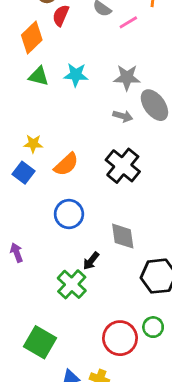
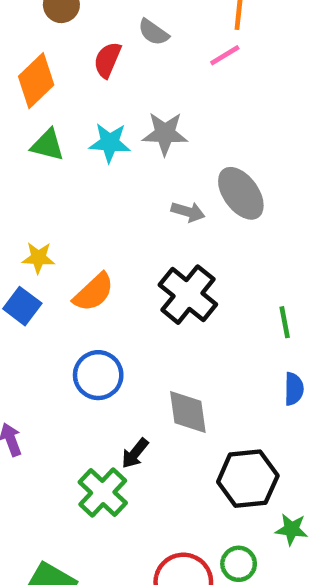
red semicircle: (61, 15) -> (107, 60), moved
pink line: (128, 22) -> (225, 55), moved
gray star: (127, 78) -> (165, 133), moved

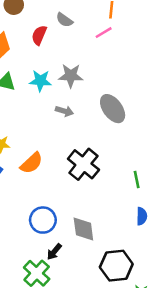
gray arrow: (188, 212) -> (64, 111), moved
blue circle: (98, 375) -> (43, 220), moved

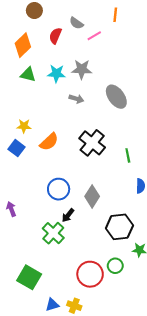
pink line: (104, 33) -> (94, 36), moved
green line: (137, 180) -> (128, 155), moved
gray diamond: (83, 229) -> (92, 196), turned 40

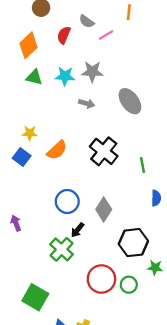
red circle: (90, 274) -> (101, 279), moved

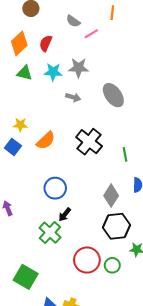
red semicircle: (64, 35) -> (46, 43), moved
gray diamond: (104, 209) -> (111, 196), moved

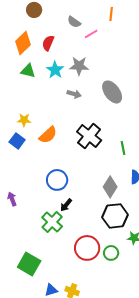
cyan star: (53, 72) -> (55, 70), turned 30

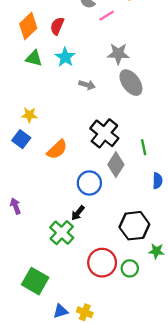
gray star: (79, 66) -> (118, 54), moved
orange semicircle: (48, 135) -> (57, 150), moved
blue circle: (57, 180) -> (89, 183), moved
gray diamond: (110, 187) -> (116, 165), moved

